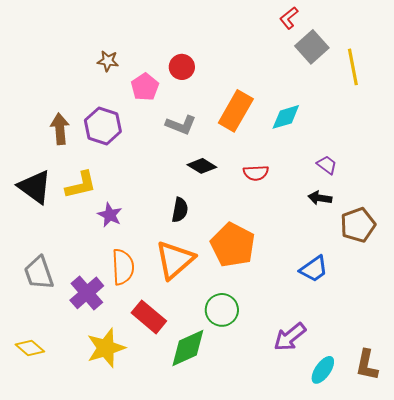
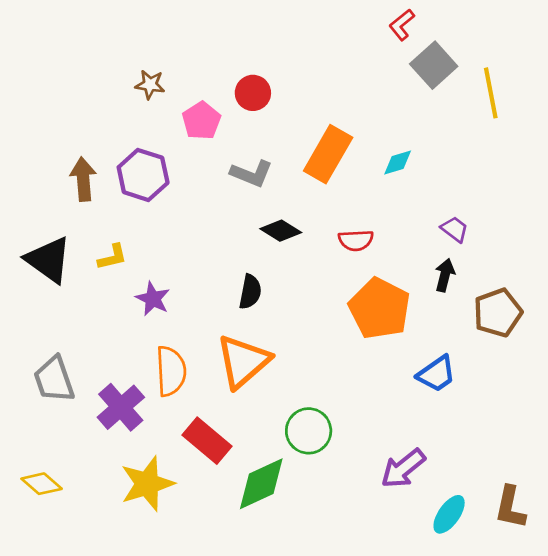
cyan diamond: (286, 117) -> (398, 162), size x0.7
yellow L-shape: (81, 185) -> (112, 257), size x0.7
black arrow: (320, 198) -> (445, 275), turned 95
orange pentagon: (233, 245) -> (379, 308), moved

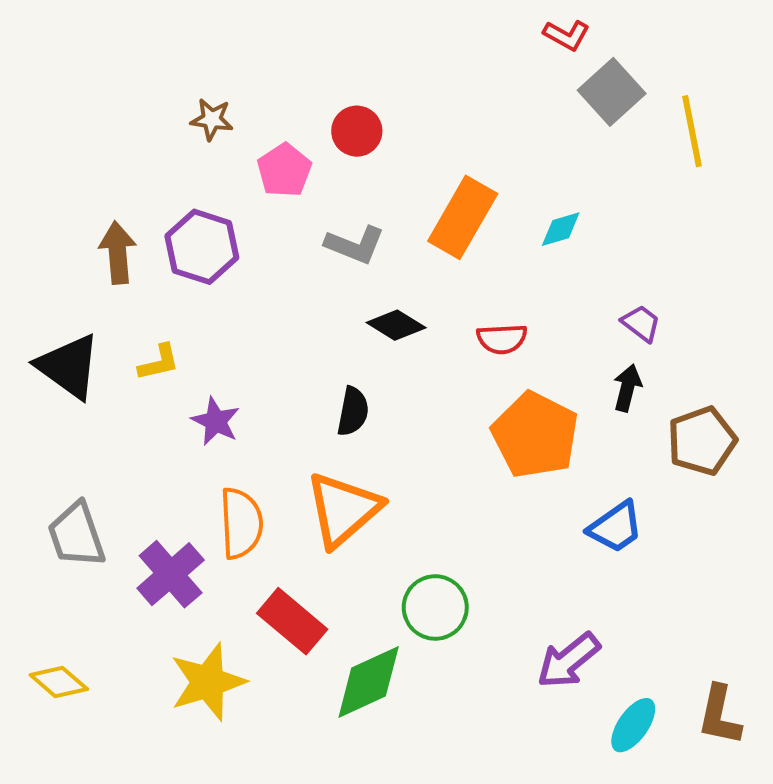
red L-shape: (402, 25) -> (567, 35), turned -112

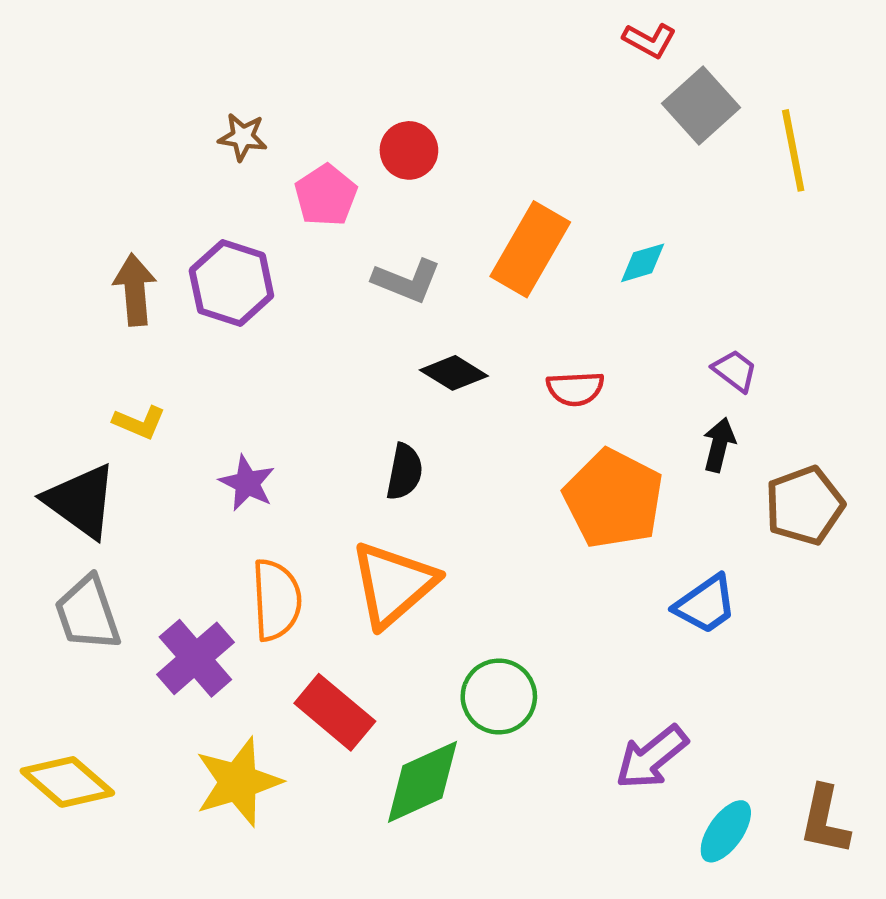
yellow L-shape: (159, 362) -> (139, 422), moved, turned 36
black triangle: (69, 366) -> (81, 501), moved
yellow diamond: (59, 682) -> (67, 782), size x1.4

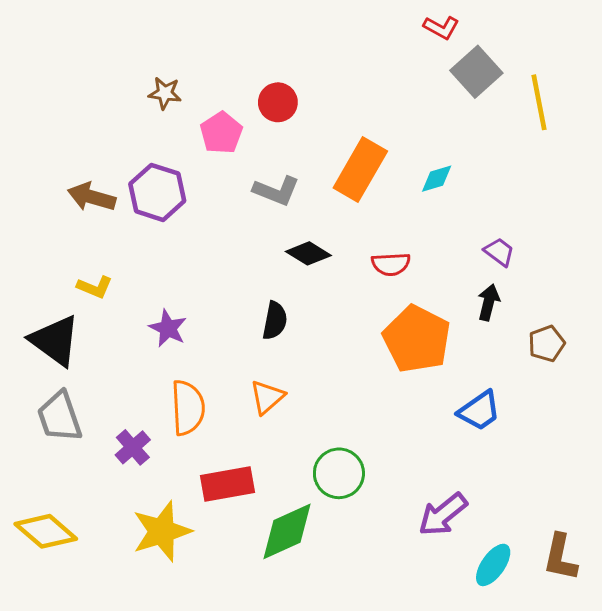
brown arrow: (135, 290) -> (92, 197), turned -69
brown pentagon: (804, 506) -> (547, 344), size x0.7
orange triangle: (393, 584) -> (267, 397), size x0.6
purple cross: (195, 658) -> (133, 447), size x0.7
red rectangle: (335, 712) -> (227, 484), turned -50

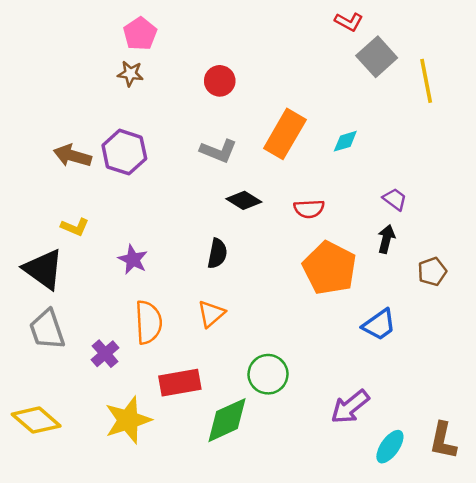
pink pentagon: (221, 133) -> (140, 34), moved

